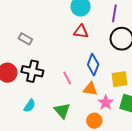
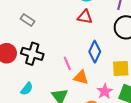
orange triangle: (90, 89) -> (81, 77), moved

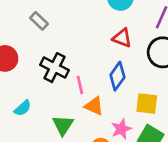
red triangle: (85, 17) -> (122, 38), moved
black cross: (32, 54) -> (54, 68), moved

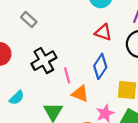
black cross: (54, 68) -> (44, 61), turned 35

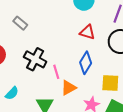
black cross: (44, 61) -> (35, 59), turned -30
orange triangle: (80, 94) -> (69, 88), turned -49

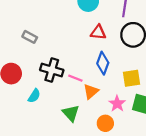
pink line: (56, 72) -> (75, 78), turned -40
cyan semicircle: (12, 93) -> (34, 96), moved

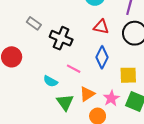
black cross: (52, 70) -> (61, 38), moved
orange triangle: (91, 91) -> (87, 94), moved
cyan semicircle: (34, 96) -> (50, 81), moved, turned 80

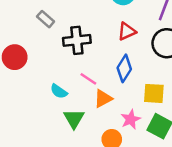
red triangle: (101, 27) -> (127, 31), turned -42
black cross: (61, 38) -> (77, 40), turned -35
orange triangle: (87, 94) -> (103, 98), moved

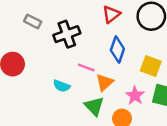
yellow square: (154, 93) -> (151, 66), turned 30
green triangle: (74, 119) -> (94, 106), moved

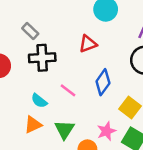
red triangle: (111, 14) -> (88, 44), moved
black cross: (67, 34) -> (42, 58), moved
orange triangle: (105, 82) -> (33, 125), moved

